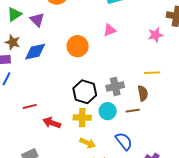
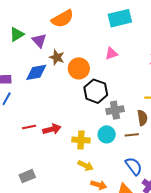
brown star: (13, 42) -> (57, 57), moved
black hexagon: (85, 92) -> (96, 91), moved
red arrow: (52, 123) -> (52, 129), moved, turned 144
blue semicircle: (124, 141) -> (134, 166), moved

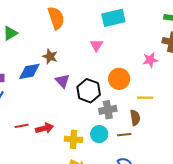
orange semicircle: (62, 19) -> (56, 18), turned -80
purple triangle: (39, 41) -> (63, 81), moved
pink triangle: (111, 54) -> (96, 45), moved, turned -40
orange circle: (79, 68) -> (119, 79), moved

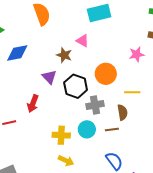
pink triangle: (96, 45) -> (83, 41), turned -32
brown star: (50, 56) -> (64, 55), moved
blue diamond: (29, 71) -> (17, 53), moved
red arrow: (44, 128) -> (33, 104), moved, turned 126

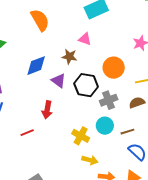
blue diamond: (17, 53) -> (36, 66), moved
brown semicircle: (122, 112) -> (137, 103), turned -91
brown line: (112, 130) -> (127, 132), moved
yellow cross: (61, 135) -> (81, 136), turned 36

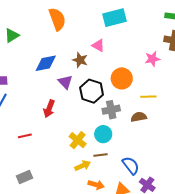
brown line: (127, 132) -> (101, 155), moved
red line: (27, 133) -> (25, 136), moved
yellow arrow: (90, 160) -> (83, 166), turned -49

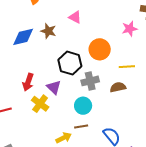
brown star: (80, 60) -> (48, 31), moved
purple triangle: (65, 82) -> (54, 87), moved
yellow cross: (78, 140) -> (40, 104), moved

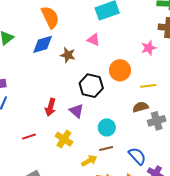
blue diamond: (23, 37) -> (43, 44), moved
gray cross: (90, 81) -> (157, 121), moved
yellow cross: (40, 104) -> (64, 139), moved

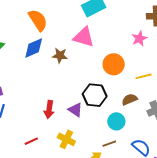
pink triangle: (94, 40) -> (84, 37), size x1.6
black hexagon: (91, 86) -> (95, 95), moved
brown semicircle: (140, 107) -> (130, 99), moved
cyan circle: (107, 127) -> (116, 121), moved

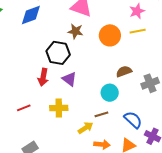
brown star: (60, 55) -> (75, 31), moved
yellow line: (144, 76) -> (138, 31), moved
black hexagon: (95, 95) -> (58, 53), moved
yellow cross: (66, 139) -> (59, 108), turned -30

